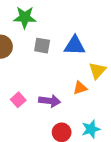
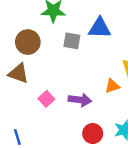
blue triangle: (75, 46) -> (100, 28), moved

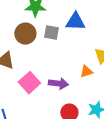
brown circle: (28, 42) -> (25, 34), moved
pink square: (46, 99) -> (29, 83), size x1.5

